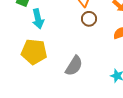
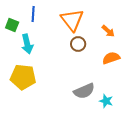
gray semicircle: (74, 66) -> (84, 91), moved, turned 35

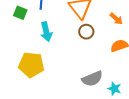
cyan arrow: (27, 44) -> (46, 32), moved

